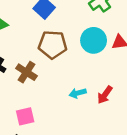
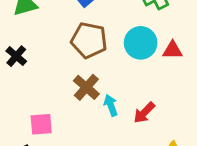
brown cross: (26, 72) -> (86, 87), moved
cyan arrow: (78, 93) -> (111, 105), turned 77

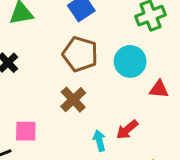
red triangle: (173, 50) -> (159, 89), moved
cyan arrow: (111, 105) -> (99, 141), moved

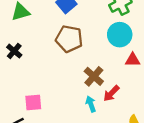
cyan circle: (130, 61) -> (120, 35), moved
brown cross: (73, 100) -> (94, 76), moved

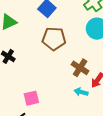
cyan arrow: (91, 104) -> (81, 92), turned -48

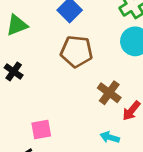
cyan arrow: (81, 92) -> (110, 137), moved

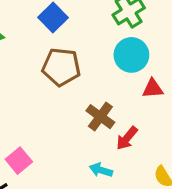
pink square: (41, 130) -> (19, 161), turned -30

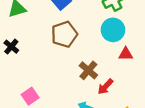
brown pentagon: (61, 67) -> (64, 34), turned -30

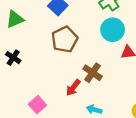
red arrow: (105, 87) -> (73, 88), moved

